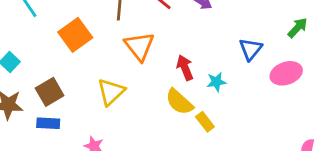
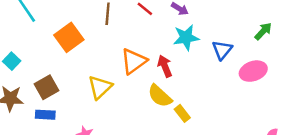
orange triangle: (139, 46) -> (134, 61), moved, turned 32
cyan star: (216, 82) -> (186, 37), moved, size x1.5

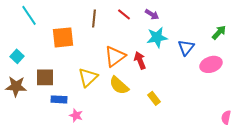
orange square: (69, 37) -> (63, 37), turned 30
brown square: (47, 87) -> (45, 77), turned 30
yellow semicircle: (160, 96) -> (119, 85), moved
blue rectangle: (45, 115) -> (59, 99), moved

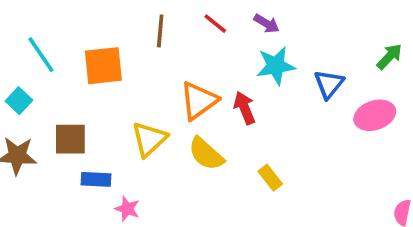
cyan line: (29, 15) -> (41, 55), moved

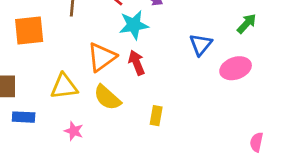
cyan star: (276, 66) -> (134, 25), moved
yellow triangle: (149, 139) -> (64, 86), turned 36
yellow rectangle: (270, 178) -> (156, 116), turned 48
pink star: (127, 209) -> (74, 131), moved

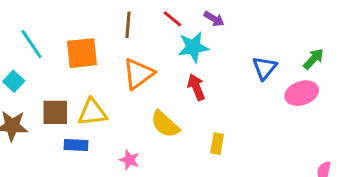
green arrow: (247, 24) -> (314, 59), moved
orange triangle: (102, 57) -> (138, 74), moved
yellow triangle: (64, 86) -> (92, 112), moved

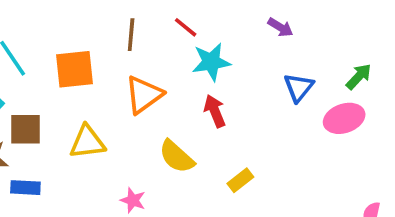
purple arrow: (214, 19) -> (280, 27), moved
brown square: (55, 112) -> (25, 129), moved
yellow rectangle: (217, 144) -> (240, 180), turned 42
blue rectangle: (76, 145) -> (25, 188), moved

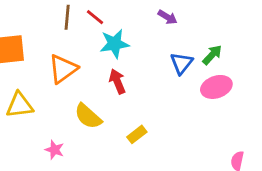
brown line: (131, 35) -> (67, 17), moved
green arrow: (359, 76) -> (212, 55), moved

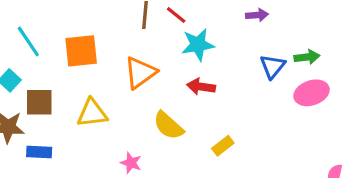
purple arrow: (168, 17) -> (257, 15), turned -36
green arrow: (212, 55) -> (307, 57), turned 40
red arrow: (117, 81) -> (201, 87), turned -60

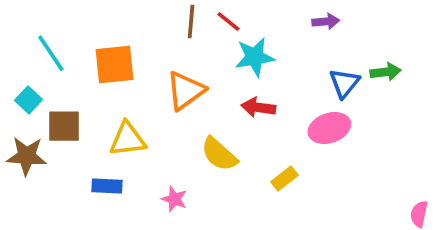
pink ellipse: (312, 93) -> (329, 128), moved
blue rectangle: (39, 152) -> (107, 186), moved

